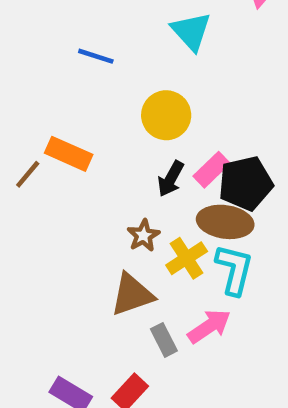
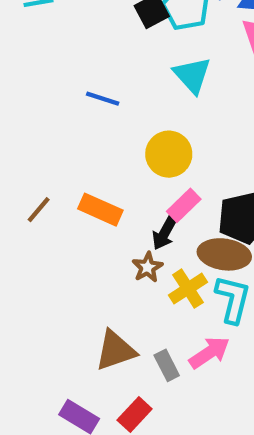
orange rectangle: (69, 154) -> (100, 210), moved
pink rectangle: (212, 170) -> (184, 205), moved
black arrow: (171, 179) -> (165, 233), moved
brown triangle: (132, 295) -> (115, 350), moved

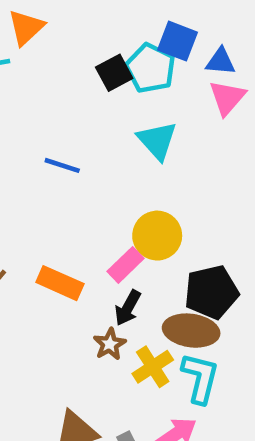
yellow circle: (169, 154) -> (157, 236), moved
pink rectangle: (184, 205) -> (126, 265), moved

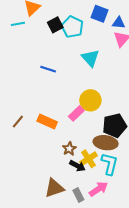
cyan pentagon: (150, 68) -> (72, 27), moved
black square: (114, 73) -> (55, 25), moved
black arrow: (128, 308) -> (77, 166), moved, turned -91

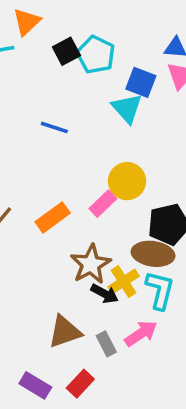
blue square: (99, 14) -> (141, 82), moved
orange rectangle: (47, 122) -> (53, 217), turned -60
brown star: (69, 149) -> (91, 264), size x1.6

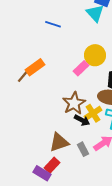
orange rectangle: (53, 217) -> (35, 67), moved
red rectangle: (80, 384) -> (52, 165), moved

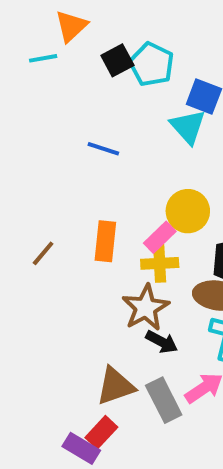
orange rectangle: (35, 67) -> (105, 241), moved, turned -48
yellow cross: (93, 113) -> (160, 263), moved, turned 30
gray rectangle: (83, 149) -> (164, 400), size x1.5

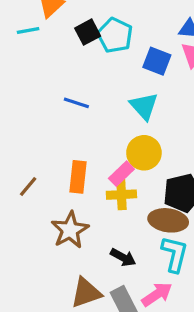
cyan triangle: (188, 127) -> (144, 106), moved
brown star: (146, 308) -> (70, 230), moved

